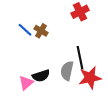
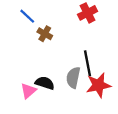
blue line: (25, 30) -> (27, 16), moved
black semicircle: (41, 76) -> (45, 83), turned -144

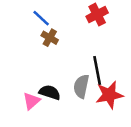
blue line: (27, 16) -> (41, 18), moved

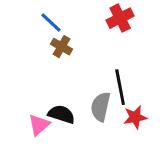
red star: (109, 95) -> (135, 117), size x0.7

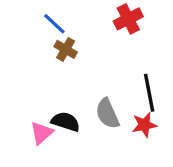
black line: (120, 87) -> (149, 93), moved
gray semicircle: (101, 107) -> (107, 114), turned -36

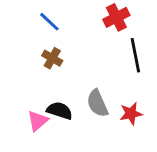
brown cross: (66, 49) -> (52, 58), moved
black line: (149, 93) -> (135, 55), moved

